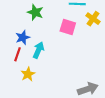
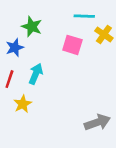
blue star: (23, 38) -> (15, 48), moved

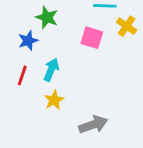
yellow star: (23, 104) -> (54, 100), moved
gray arrow: (97, 122) -> (93, 125), moved

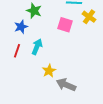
yellow star: (54, 100) -> (49, 71), moved
gray arrow: (93, 125) -> (66, 85), turned -138

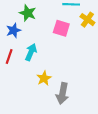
gray arrow: (66, 85) -> (62, 93), turned -102

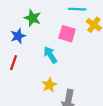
cyan arrow: (31, 52) -> (50, 55), moved, turned -56

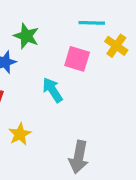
yellow star: (49, 85) -> (20, 134), moved

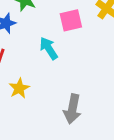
pink square: (77, 59) -> (71, 20), turned -30

